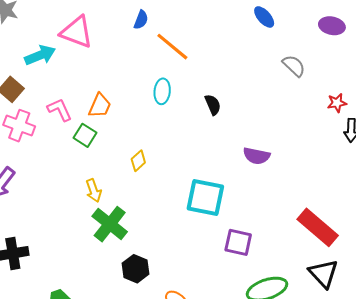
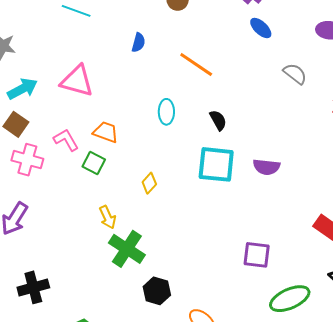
pink triangle: (77, 32) -> (77, 81), moved
orange line: (172, 47) -> (196, 65), moved
cyan arrow: (40, 55) -> (22, 89), moved
orange trapezoid: (100, 106) -> (106, 132), turned -88
cyan square: (205, 198) -> (216, 164), moved

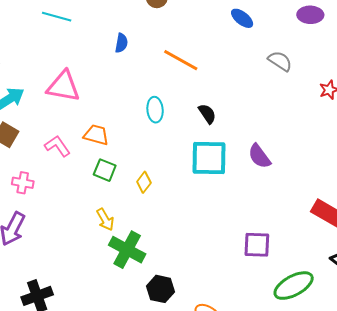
pink cross: (27, 160) -> (23, 183), moved, size x0.7
green square: (94, 163) -> (105, 170), moved
purple semicircle: (266, 167) -> (259, 156), turned 52

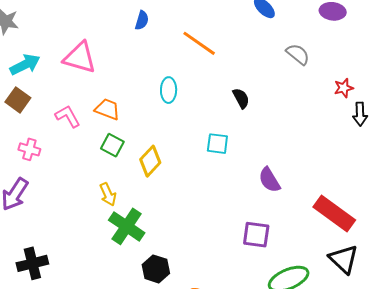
black semicircle: (207, 114) -> (241, 98), moved
purple semicircle: (259, 156) -> (269, 180), moved
cyan square: (209, 158) -> (217, 144), size x0.6
yellow diamond: (144, 182) -> (150, 161), size x1.4

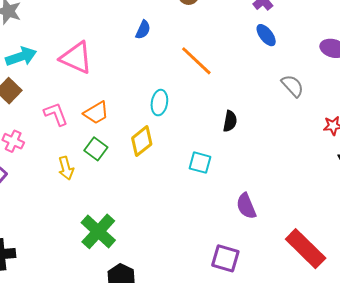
black semicircle: (241, 98) -> (230, 121), turned 30
orange trapezoid: (107, 109) -> (96, 113), turned 120
yellow diamond: (150, 161) -> (142, 141), moved
yellow arrow: (108, 194) -> (66, 168), moved

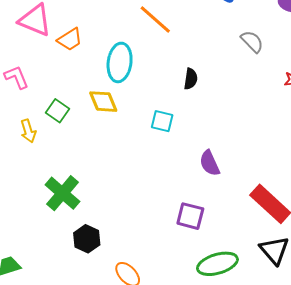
cyan ellipse: (159, 103) -> (120, 62), size x1.5
orange trapezoid: (96, 113) -> (70, 39), moved
yellow diamond: (142, 141) -> (103, 102), turned -72

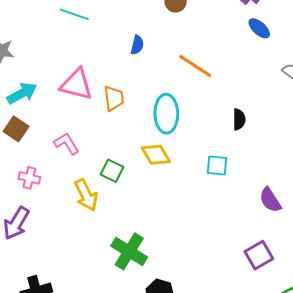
orange trapezoid: (70, 39) -> (114, 98), turned -56
yellow arrow: (28, 131) -> (86, 195), size x1.4
purple square: (190, 216) -> (259, 255), turned -36

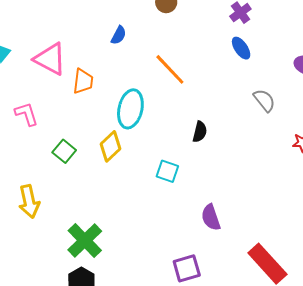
yellow diamond: (156, 155) -> (110, 146), turned 64
yellow arrow: (86, 195) -> (29, 201), moved
green cross: (129, 251) -> (85, 240), moved

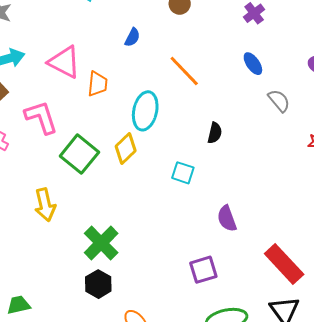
blue ellipse: (241, 48) -> (253, 64), moved
pink L-shape: (26, 114) -> (41, 117), size x1.4
green square: (64, 151) -> (79, 154), size x1.6

